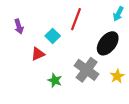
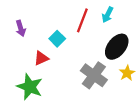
cyan arrow: (118, 14) -> (108, 15), moved
yellow star: (117, 76) -> (127, 73), moved
green star: (55, 80) -> (30, 87), moved, size x1.6

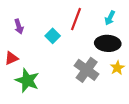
cyan arrow: (108, 15) -> (110, 18), moved
black ellipse: (117, 47) -> (108, 43), turned 55
red triangle: (41, 58) -> (11, 58), moved

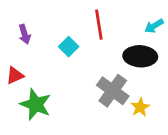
cyan arrow: (110, 18) -> (154, 26), moved, turned 32
red line: (76, 19) -> (99, 25), turned -30
yellow star: (117, 68) -> (140, 107), moved

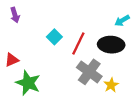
red line: (99, 25) -> (78, 43), moved, turned 35
purple arrow: (25, 34) -> (15, 15), moved

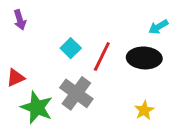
gray cross: (89, 72) -> (76, 93), moved

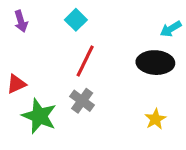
cyan square: (71, 48) -> (76, 20), moved
red line: (102, 57) -> (85, 61), moved
gray cross: (76, 93) -> (82, 101), size x0.7

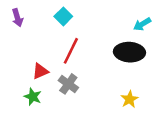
red triangle: (16, 84) -> (40, 71), moved
green star: (39, 116) -> (33, 97), size x0.6

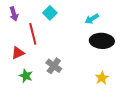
cyan arrow: (142, 24) -> (92, 19), moved
red line: (71, 51) -> (33, 34), moved, turned -40
red triangle: (40, 71) -> (18, 53), moved

